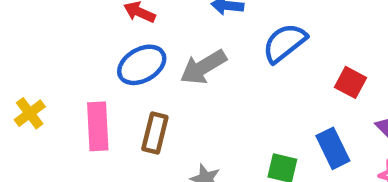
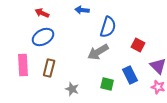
blue semicircle: (285, 43) -> (108, 27), turned 145
gray arrow: (203, 67) -> (98, 52), moved

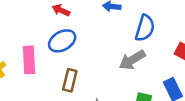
pink rectangle: (23, 65) -> (29, 60), moved

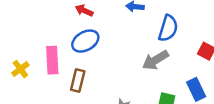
brown rectangle: (70, 80) -> (78, 81), moved

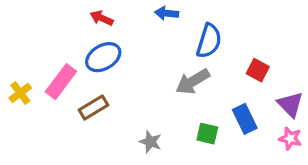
pink rectangle: (52, 60) -> (61, 82), turned 40
brown rectangle: (78, 81) -> (93, 108), turned 45

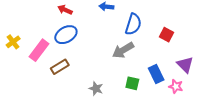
red square: (258, 70) -> (166, 35), moved
yellow cross: (20, 93) -> (13, 42), moved
pink star: (290, 138) -> (176, 86), moved

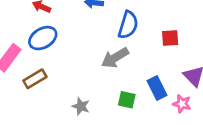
red square: (166, 35) -> (170, 38), turned -32

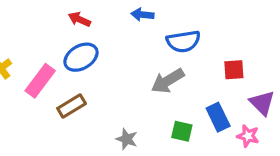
blue semicircle: (128, 25) -> (183, 41), turned 64
red square: (170, 38) -> (234, 70), moved

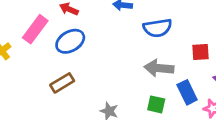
pink rectangle: (40, 81) -> (35, 29), moved
gray arrow: (168, 81) -> (159, 68), moved, turned 36

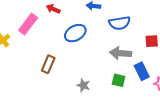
blue ellipse: (70, 41) -> (75, 33), moved
brown rectangle: (62, 83) -> (48, 64), turned -36

